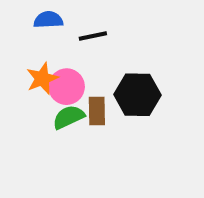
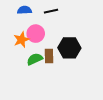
black line: (93, 36) -> (51, 11), moved
pink circle: (67, 87) -> (36, 34), moved

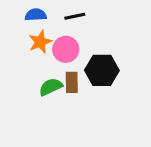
pink circle: (36, 34) -> (66, 49), moved
orange star: (21, 40) -> (40, 42), moved

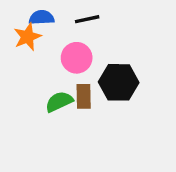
orange star: (40, 42) -> (28, 37), moved

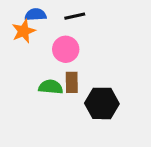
black hexagon: (119, 82) -> (102, 103), moved
green semicircle: (59, 102) -> (51, 87), turned 30

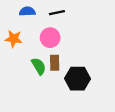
orange star: (24, 31) -> (14, 39), moved, turned 30
green semicircle: (51, 87) -> (39, 66), turned 54

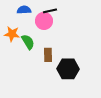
pink circle: (50, 38) -> (44, 21), moved
green semicircle: (39, 66) -> (28, 42), moved

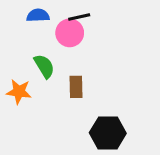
orange star: (12, 34) -> (19, 92), moved
black hexagon: (68, 69) -> (108, 133), moved

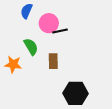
blue semicircle: (38, 15) -> (26, 11), turned -64
black line: (79, 17) -> (60, 31), moved

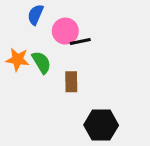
orange star: (13, 64) -> (18, 59), moved

